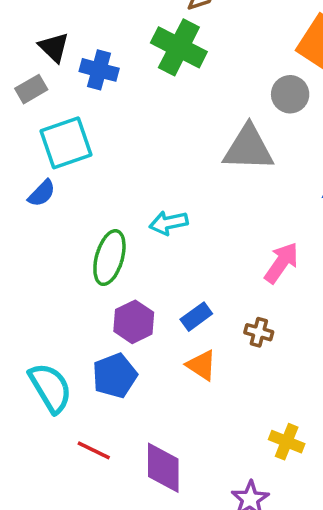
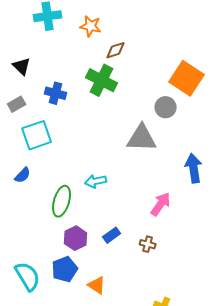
black triangle: (54, 47) -> (22, 66), moved
blue semicircle: (42, 193) -> (23, 175), moved
orange triangle: (202, 365) -> (97, 285), moved

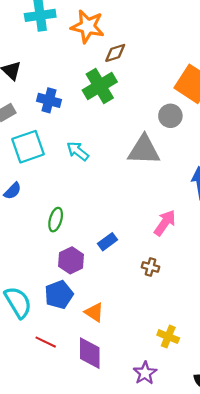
orange star: (91, 26) -> (88, 26), size x1.4
green cross: (102, 80) -> (100, 86), turned 32
cyan arrow: (96, 181) -> (78, 151), moved, turned 50
green ellipse: (62, 201) -> (56, 220), size x0.7
blue rectangle: (112, 235) -> (107, 242), moved

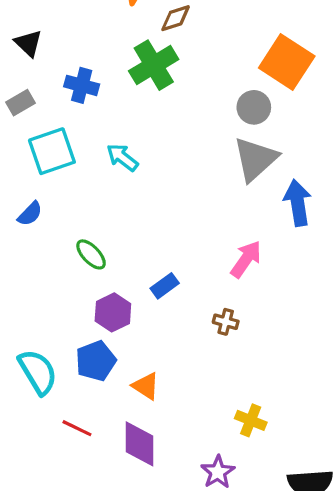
gray triangle: (144, 150) -> (255, 159), moved, turned -44
green ellipse: (56, 220) -> (91, 254), turned -60

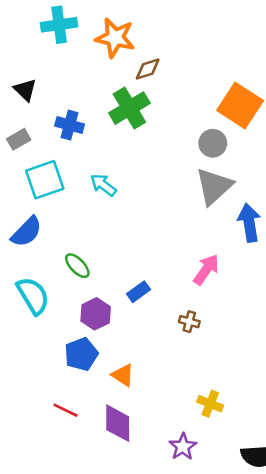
blue semicircle: (30, 214) -> (27, 232), size x1.5
cyan semicircle: (38, 372) -> (33, 296), moved

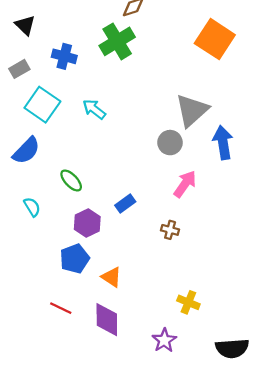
gray circle: (213, 143) -> (170, 143), moved
cyan square: (45, 180) -> (42, 105), turned -36
cyan semicircle: (33, 296) -> (32, 207), size x0.6

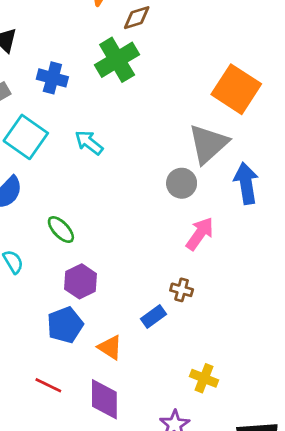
orange square: (215, 39) -> (236, 89), moved
blue rectangle: (125, 203) -> (154, 317), moved

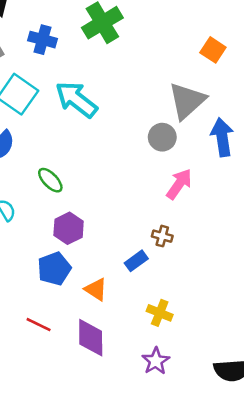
orange square: (236, 89) -> (213, 50), size x0.6
cyan arrow: (89, 143) -> (76, 99), size x1.6
yellow cross: (204, 378) -> (160, 313), moved

